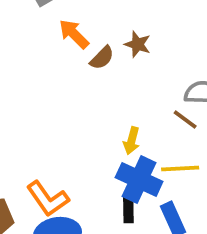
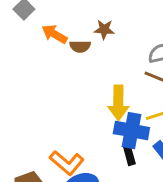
brown semicircle: (102, 58) -> (80, 46), turned 60
yellow arrow: (132, 141) -> (118, 103), size x1.6

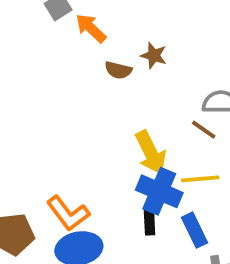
orange arrow: (54, 34) -> (91, 28), moved
yellow arrow: (118, 103) -> (151, 153), turned -40

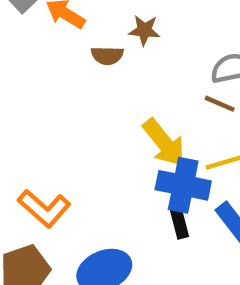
orange L-shape: (68, 213) -> (44, 208), moved

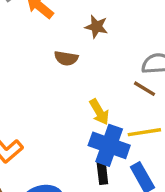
brown semicircle: (107, 56) -> (66, 58), moved
yellow arrow: (164, 143) -> (99, 112), size x0.7

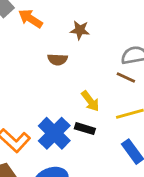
blue cross: (109, 145) -> (54, 133), moved, turned 32
black rectangle: (102, 172) -> (85, 129), moved, turned -60

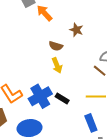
yellow arrow: (90, 101) -> (57, 65), moved

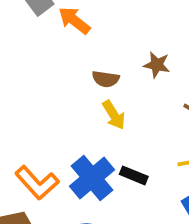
brown star: (76, 30) -> (157, 65), moved

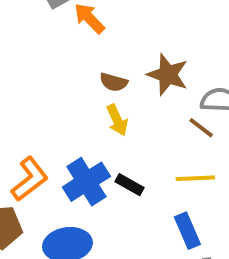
brown star: (157, 65) -> (168, 75), size x1.5
orange L-shape: (37, 183) -> (30, 179), turned -93

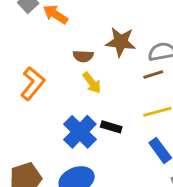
brown line: (201, 128) -> (153, 75), turned -42
orange L-shape: (30, 179) -> (33, 83), moved

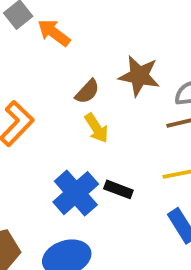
brown semicircle: (83, 56) -> (87, 92), turned -54

